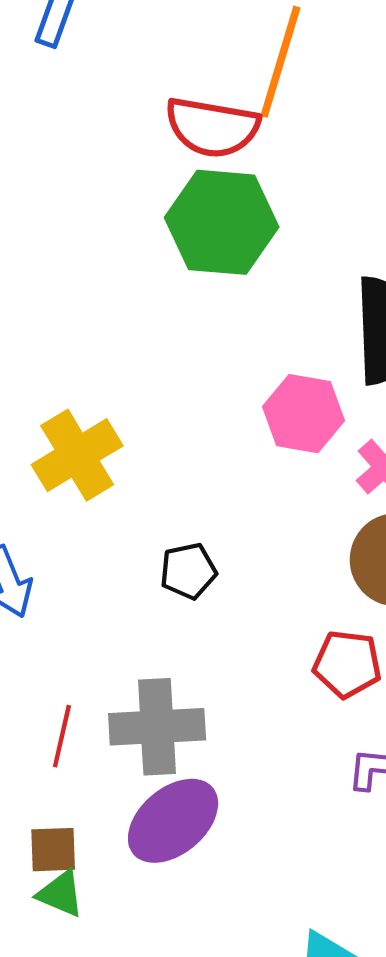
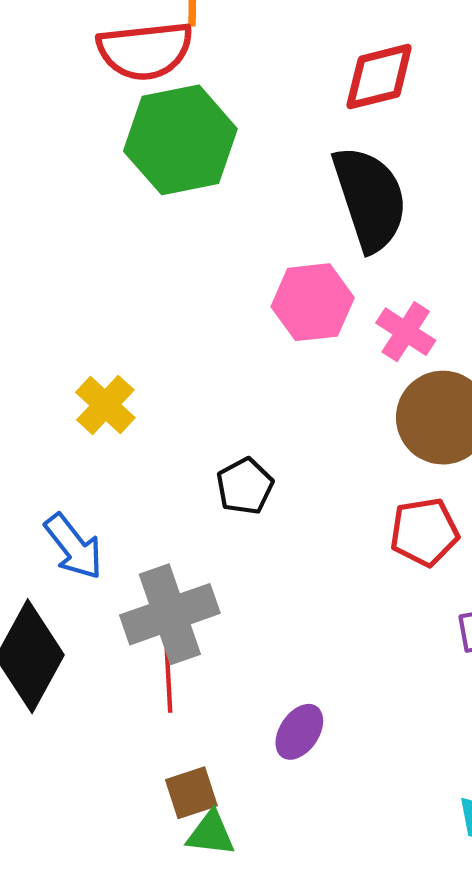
yellow cross: (77, 455) -> (105, 405), size x0.7
gray cross: (157, 727) -> (170, 614), moved
purple ellipse: (173, 821) -> (299, 732), size x0.6

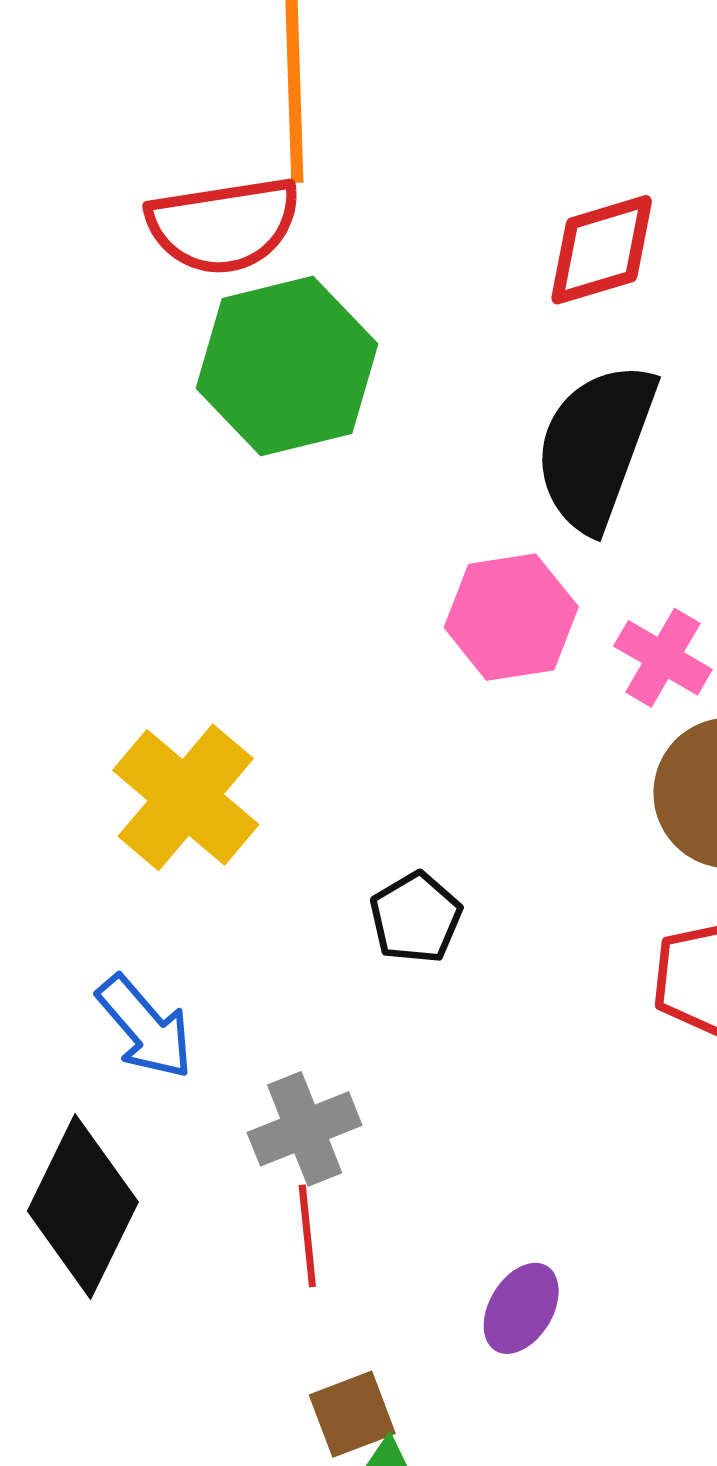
black semicircle: (370, 199) -> (596, 446), turned -139
yellow cross: (105, 405) -> (186, 797), size x1.5
gray cross: (170, 614) -> (305, 1129), size x0.7

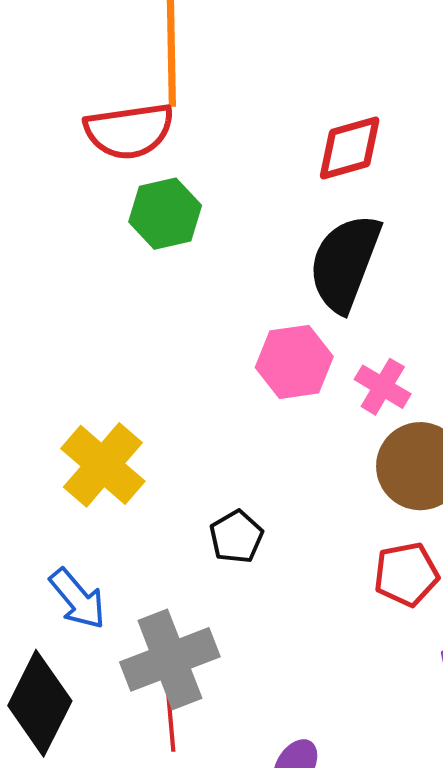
green hexagon: (287, 366) -> (165, 214), size x0.7
gray cross: (305, 1129) -> (170, 659), size x1.5

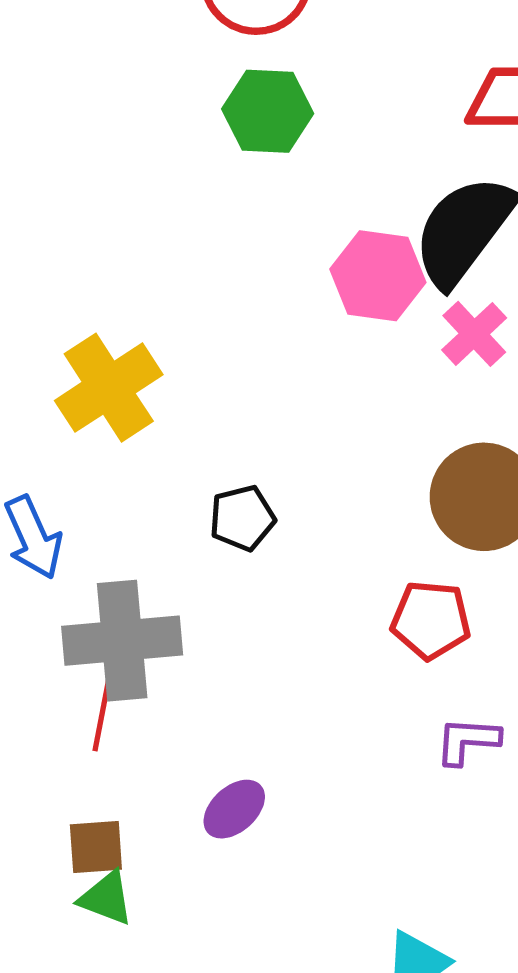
pink hexagon: (294, 362) -> (378, 276), moved
pink cross: (383, 387) -> (474, 334), moved

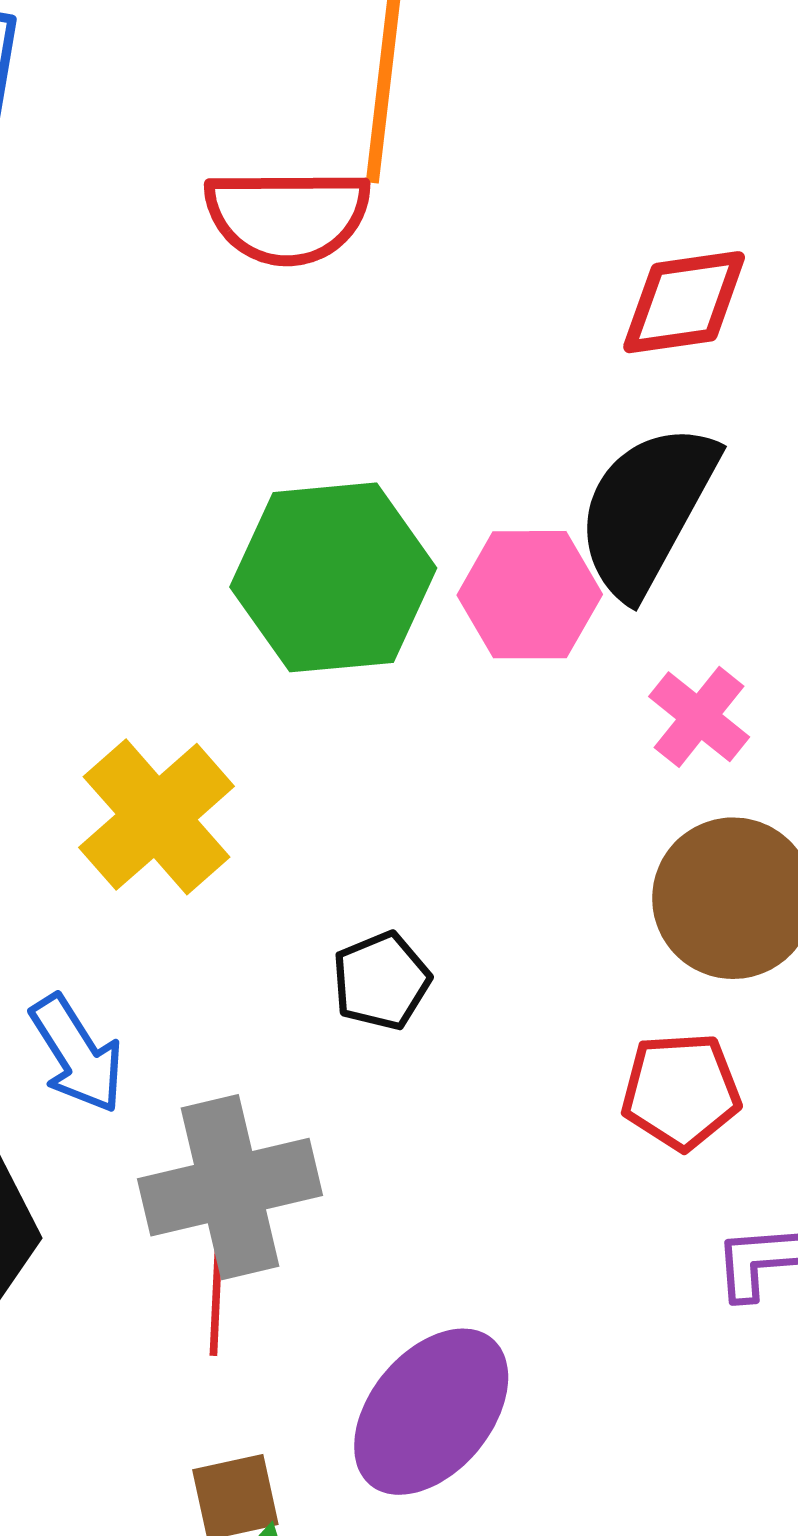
green hexagon: (268, 111) -> (333, 577), moved, size x1.5
pink cross: (474, 334) -> (699, 717), moved
purple ellipse: (234, 809) -> (431, 1412), size x1.8

